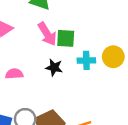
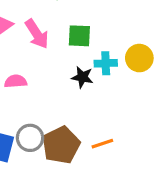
pink arrow: (47, 34) -> (37, 34), moved
black star: (54, 67) -> (82, 77), moved

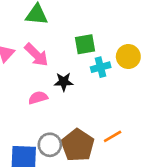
green square: (79, 36) -> (85, 44), moved
black star: (82, 77) -> (64, 82), moved
pink semicircle: (16, 81) -> (38, 98), moved

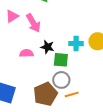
green square: (85, 44) -> (61, 60), moved
gray circle: (50, 145) -> (61, 80), moved

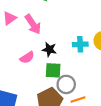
pink semicircle: (26, 53) -> (27, 57), turned 152
green square: (61, 60) -> (53, 70), moved

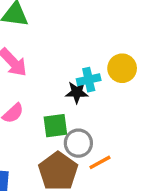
black star: (49, 49) -> (77, 92), moved

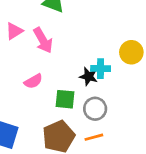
yellow circle: (122, 68) -> (131, 52), moved
gray circle: (78, 143) -> (95, 109), moved

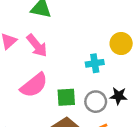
black star: (89, 76) -> (119, 96), moved
pink semicircle: (33, 81) -> (34, 85), size x1.6

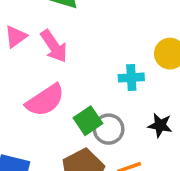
green square: (66, 97) -> (88, 121), turned -36
gray circle: (96, 102) -> (109, 129), moved

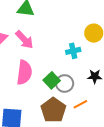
pink semicircle: (45, 100) -> (24, 72), turned -40

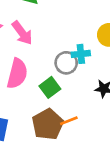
gray circle: (65, 83) -> (66, 63), moved
orange line: (80, 104) -> (69, 121), moved

